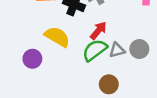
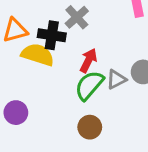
yellow semicircle: (57, 37) -> (38, 55), moved
brown circle: (109, 84) -> (90, 127), moved

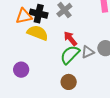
black cross: (52, 35) -> (39, 14), moved
red arrow: (88, 61) -> (70, 39), turned -70

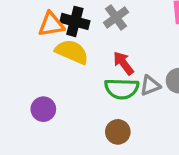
green semicircle: (70, 55) -> (122, 89), turned -135

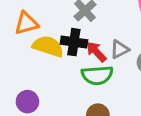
black cross: (75, 21) -> (74, 42), moved
gray triangle: (150, 85) -> (120, 49), moved

